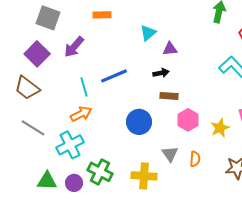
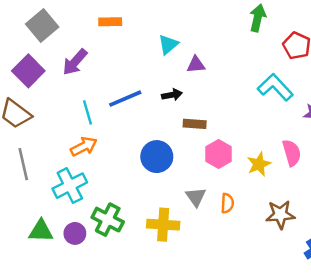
gray square: (48, 18) -> (42, 26), turned 30
black arrow: (161, 73) -> (172, 95), moved
gray line: (33, 128) -> (23, 164), turned 45

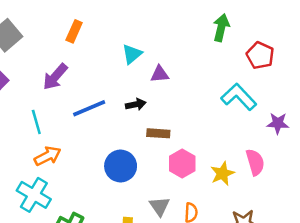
orange rectangle: (110, 22) -> (74, 31), turned -65
purple arrow: (75, 62) -> (55, 77), moved
cyan line: (87, 112) -> (36, 122), moved
cyan cross: (70, 186) -> (34, 195), turned -32

